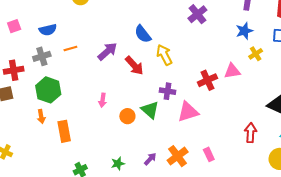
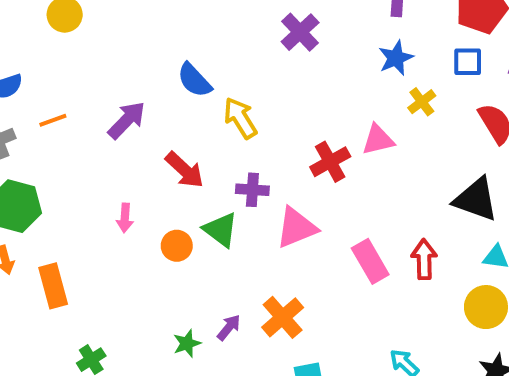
red arrow: (134, 66) -> (185, 170), moved
pink rectangle: (209, 154) -> (370, 261), moved, size x1.5
green star: (118, 164) -> (187, 343), moved

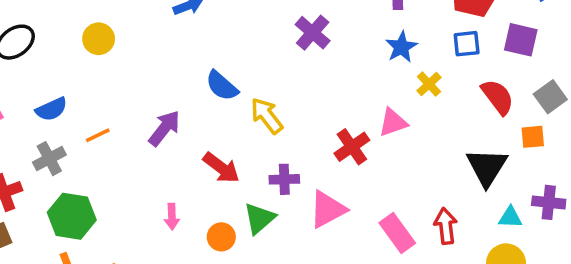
black triangle: (476, 199) -> (487, 167), turned 48
green triangle: (221, 230) -> (259, 218), turned 48

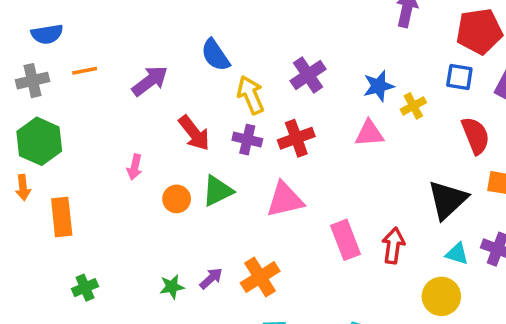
purple cross: (313, 33) -> (308, 75), moved
blue star: (401, 47) -> (379, 86), moved
red cross: (352, 147) -> (296, 138), moved
purple cross: (284, 179) -> (247, 140), moved

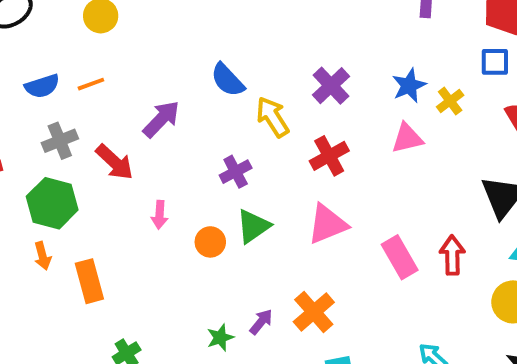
orange line: (85, 71) -> (91, 84), moved
gray cross: (32, 81) -> (60, 141), moved
red arrow: (194, 133) -> (115, 162), moved
purple cross: (247, 140) -> (236, 172), moved, turned -32

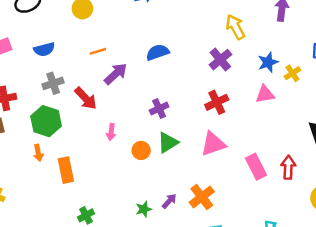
blue semicircle: (228, 80) -> (158, 52), turned 110
orange line: (91, 84) -> (98, 51), moved
yellow arrow: (273, 117) -> (235, 27), moved

